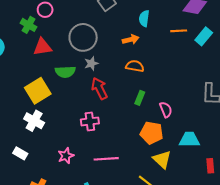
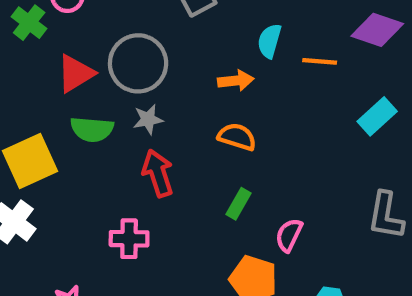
orange line: (179, 31) -> (320, 61), moved
cyan rectangle: (204, 36) -> (377, 116), moved
red triangle: (42, 47) -> (76, 73), moved, turned -30
pink semicircle: (166, 110) -> (289, 235), turned -140

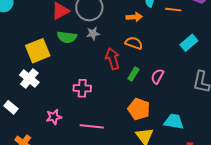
cyan rectangle: (377, 116) -> (189, 43), moved
red arrow: (158, 173) -> (113, 59), moved
pink semicircle: (289, 235) -> (157, 76), moved

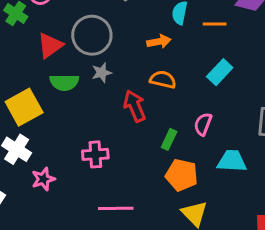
cyan rectangle: (189, 43) -> (220, 72), moved
green rectangle: (133, 74) -> (169, 139), moved
pink star: (54, 117) -> (43, 179), moved
cyan trapezoid: (174, 122) -> (232, 161), moved

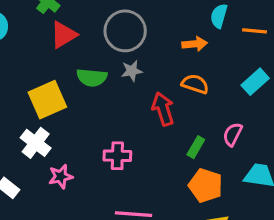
red triangle: (50, 45) -> (64, 35), moved

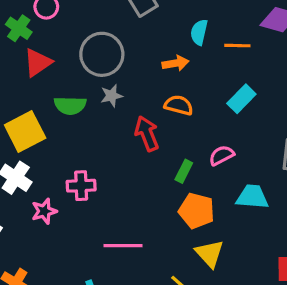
pink semicircle: (233, 134) -> (221, 155), turned 40
pink cross: (117, 156) -> (81, 186), moved

